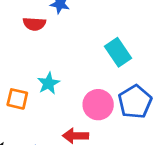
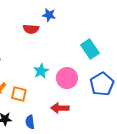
orange square: (17, 99) -> (19, 94), moved
pink circle: (98, 105) -> (67, 78), moved

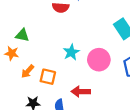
red arrow: (60, 108) -> (81, 92), moved

